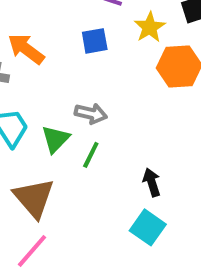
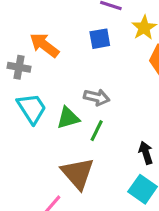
green triangle: (55, 139) -> (68, 118), turned 30
brown triangle: (34, 198) -> (78, 173), moved

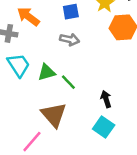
gray arrow: (97, 97) -> (70, 40), moved
green line: (97, 131) -> (68, 82), turned -70

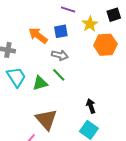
orange arrow: (28, 16) -> (38, 35), moved
green line: (68, 82) -> (59, 75), moved

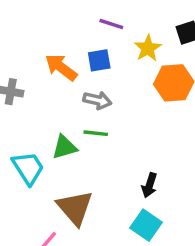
green line: (59, 75) -> (96, 133), turned -40
cyan trapezoid: (16, 77) -> (28, 168), moved
black arrow: (91, 106) -> (149, 185), turned -144

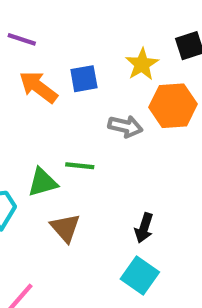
purple line: (111, 24) -> (22, 39), moved
gray arrow: (97, 100) -> (125, 126), moved
brown triangle: (75, 208) -> (65, 228), moved, size x0.7

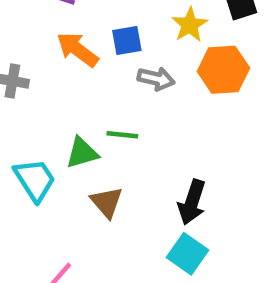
gray arrow: (125, 126) -> (156, 79), moved
black arrow: (144, 228) -> (192, 202), size x1.4

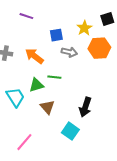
orange arrow: (77, 50) -> (34, 56), moved
cyan square: (187, 254) -> (70, 131), moved

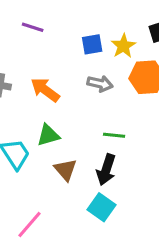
blue square: (56, 35) -> (92, 44), moved
green line: (54, 77) -> (114, 135), moved
black arrow: (85, 107) -> (106, 170), moved

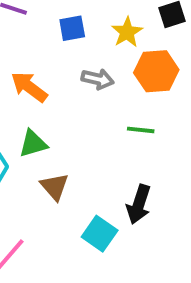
blue square: (92, 44) -> (72, 28), moved
green line: (114, 135) -> (141, 130), moved
black arrow: (106, 170) -> (139, 204), moved

